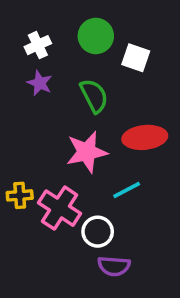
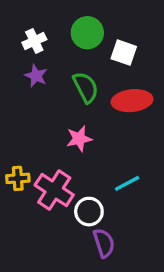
red ellipse: (145, 137) -> (132, 101), moved
pink star: (87, 152) -> (79, 139), size x0.7
cyan line: (127, 190) -> (127, 183), moved
purple semicircle: (114, 266) -> (104, 243), turned -112

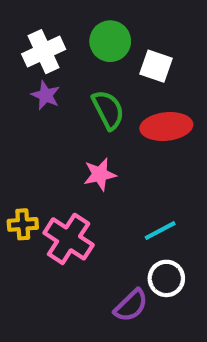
white cross: (34, 41) -> (44, 52), size x1.4
white circle: (89, 212) -> (166, 278), moved
purple semicircle: (104, 243) -> (131, 305), turned 64

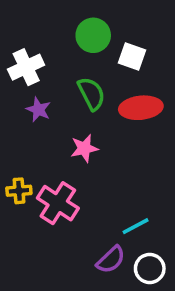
white cross: (44, 52) -> (26, 67), moved
purple star: (46, 95) -> (38, 110), moved
cyan line: (160, 231) -> (136, 226), moved
white circle: (166, 278) -> (150, 268), moved

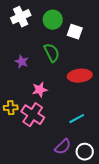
white cross: (26, 67) -> (21, 17), moved
red ellipse: (141, 108) -> (80, 76), moved
pink star: (84, 148) -> (40, 90), moved
cyan line: (136, 226) -> (77, 119), moved

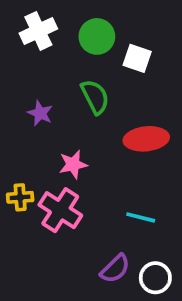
cyan line: (77, 119) -> (141, 217), turned 42

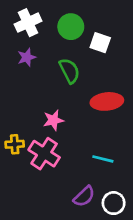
purple star: (40, 113) -> (27, 57), moved, turned 30

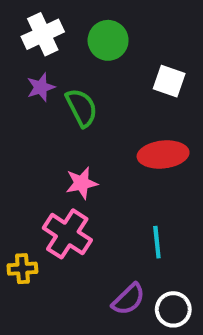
white square: (100, 43) -> (169, 81), moved
green semicircle: (69, 71) -> (82, 108), moved
yellow cross: (15, 144) -> (22, 269), moved
cyan line: (103, 159) -> (157, 242), turned 70

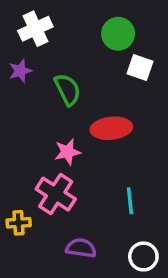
green circle: (108, 40) -> (118, 34), moved
purple star: (41, 87) -> (20, 71), moved
red ellipse: (163, 154) -> (111, 128), moved
purple semicircle: (128, 299) -> (81, 248), moved, turned -128

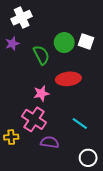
green circle: (118, 34) -> (64, 43), moved
cyan line: (130, 201) -> (80, 124), turned -49
purple semicircle: (81, 248) -> (50, 142), moved

